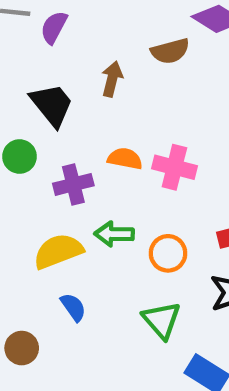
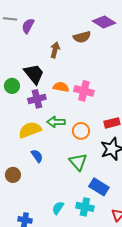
black trapezoid: (52, 105) -> (34, 74), moved

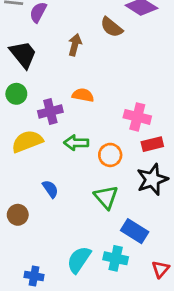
brown semicircle: (82, 37) -> (112, 27), turned 54
black trapezoid: (34, 74) -> (23, 54), moved
pink cross: (84, 91) -> (137, 117), moved
yellow semicircle: (30, 130) -> (27, 141), moved
cyan semicircle: (58, 208) -> (79, 260), size x1.5

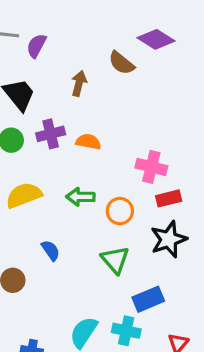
purple cross: (50, 111) -> (51, 134), moved
blue rectangle: (135, 231) -> (148, 299), turned -55

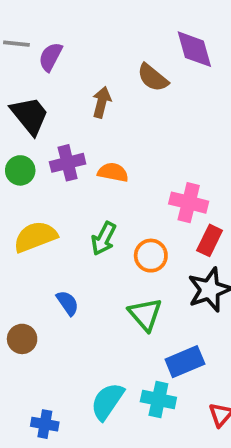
purple diamond: (156, 39) -> (194, 49), turned 42
green arrow: (80, 197) -> (104, 239), turned -64
red rectangle: (169, 198) -> (210, 240), turned -50

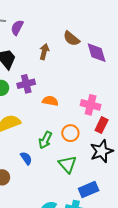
purple diamond: (194, 49) -> (97, 53), moved
orange semicircle: (113, 172) -> (50, 101), moved
green arrow: (104, 239) -> (45, 140), moved

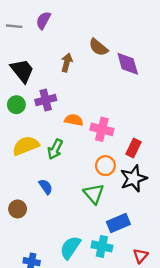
purple semicircle: (17, 27) -> (43, 20), moved
pink cross: (91, 105) -> (102, 129), moved
orange circle: (70, 133) -> (105, 166), moved
green arrow: (45, 140) -> (55, 149), moved

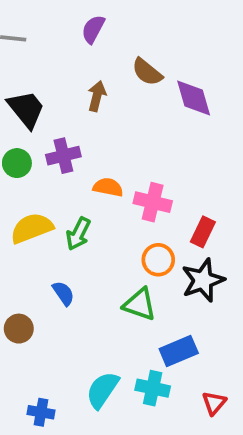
purple semicircle: (43, 20) -> (93, 29), moved
green triangle: (94, 194) -> (140, 304), turned -30

